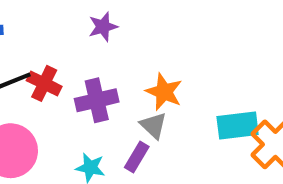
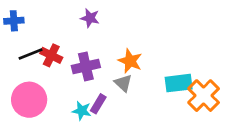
purple star: (103, 27) -> (90, 18), turned 30
purple rectangle: (137, 157) -> (98, 104), moved

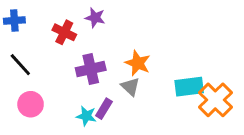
black line: (30, 54) -> (20, 65), moved, turned 70
red cross: (51, 55) -> (64, 32), moved
pink circle: (29, 100) -> (31, 104), size x0.7

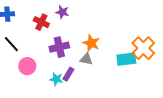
gray triangle: (130, 87) -> (86, 59), turned -32
orange cross: (215, 100) -> (143, 48), moved
pink circle: (31, 104) -> (27, 66), moved

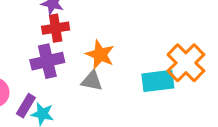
red cross: (41, 22) -> (56, 28), moved, turned -35
purple rectangle: (68, 74) -> (26, 106), moved

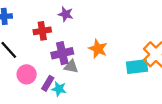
red cross: (56, 28) -> (42, 31), moved
gray triangle: (92, 81) -> (71, 67), moved

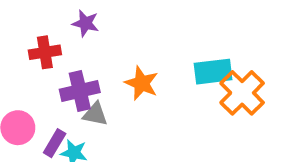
cyan rectangle: (137, 67) -> (213, 72), moved

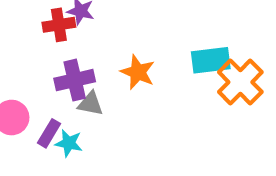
red cross: (45, 52) -> (59, 25), moved

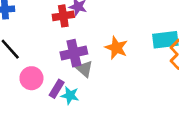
gray triangle: (90, 104) -> (85, 69), turned 30

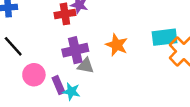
gray triangle: (85, 69) -> (86, 66), turned -30
purple rectangle: (57, 89) -> (58, 85), turned -54

